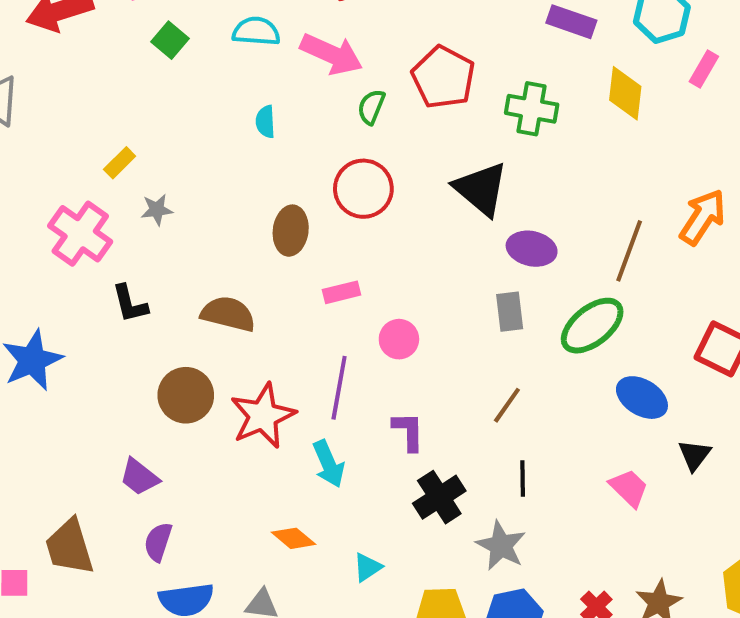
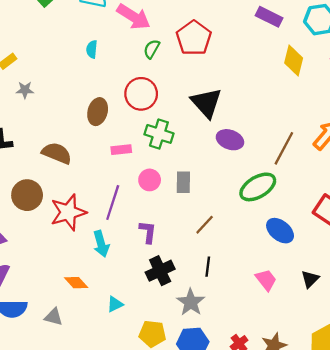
green cross: (532, 109) -> (159, 134), moved
gray rectangle: (510, 312) -> (183, 182), moved
black triangle: (694, 455) -> (310, 279), moved

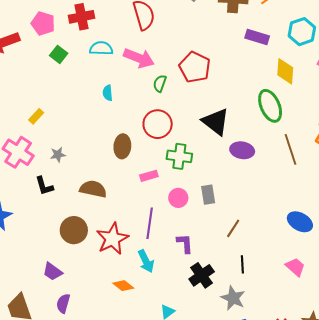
gray star: (25, 90) -> (58, 155), moved
brown line: (284, 148) -> (291, 149), turned -36
green ellipse: (258, 187) -> (270, 106), moved, turned -72
orange diamond: (76, 283) -> (123, 286), moved

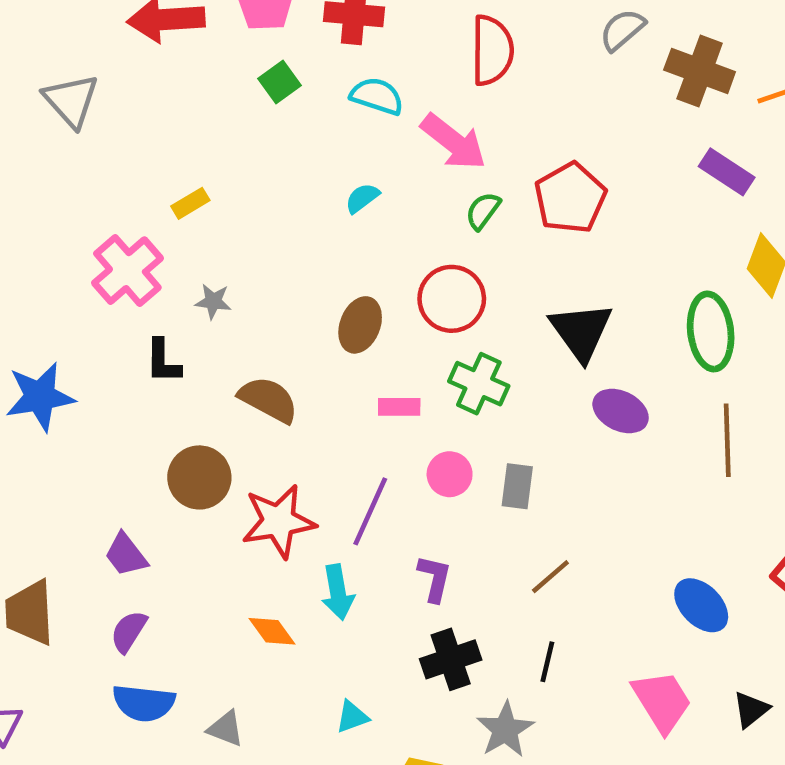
cyan semicircle: (108, 93) -> (362, 198), turned 42
pink trapezoid: (295, 267) -> (662, 701), size x1.4

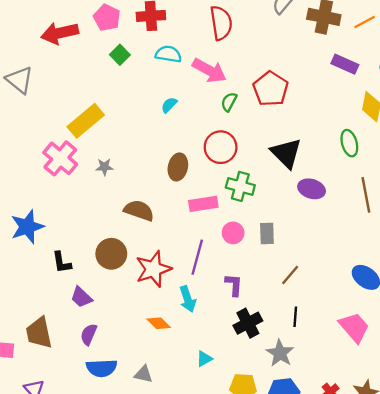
yellow rectangle: (190, 203) -> (86, 121), size x2.0
green ellipse: (711, 331) -> (349, 143), size x0.7
black L-shape: (163, 361) -> (62, 262), moved
pink rectangle: (399, 407) -> (203, 204), size x1.4

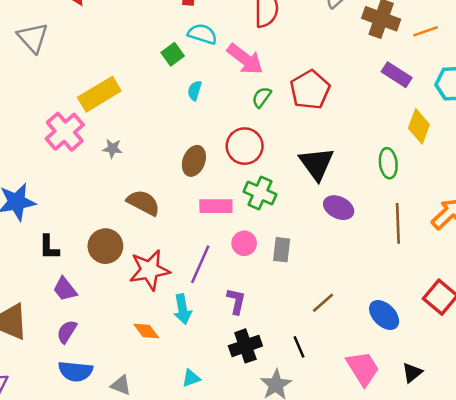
green square: (120, 55) -> (173, 54), moved
cyan semicircle: (169, 105) -> (195, 91), turned -36
brown line: (290, 275) -> (323, 303), moved
black line: (295, 317) -> (299, 347), turned -36

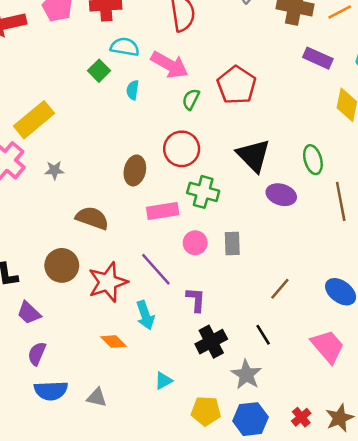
cyan semicircle: (195, 91) -> (133, 90), moved
green ellipse: (388, 163) -> (313, 160), moved
purple line: (200, 264) -> (156, 269), turned -57

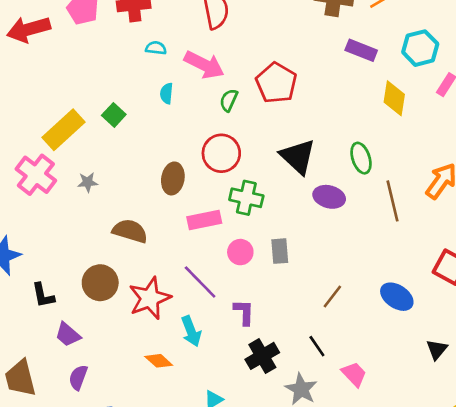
cyan semicircle: (125, 47) -> (156, 48), size x0.7
green square: (99, 71) -> (114, 115), moved
pink trapezoid: (328, 346) -> (354, 374), moved, size x0.7

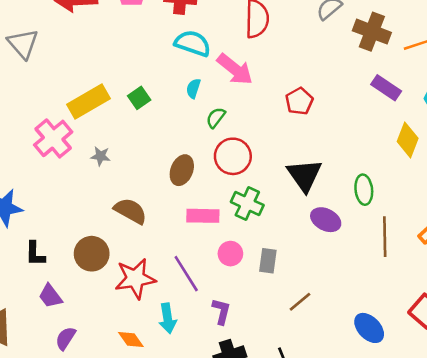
cyan semicircle: (156, 48) -> (193, 43), size x1.8
red pentagon: (276, 83) -> (299, 101), size x0.7
green semicircle: (229, 100) -> (216, 118), moved
brown line: (332, 297) -> (300, 302), moved
purple semicircle: (78, 377) -> (66, 338), moved

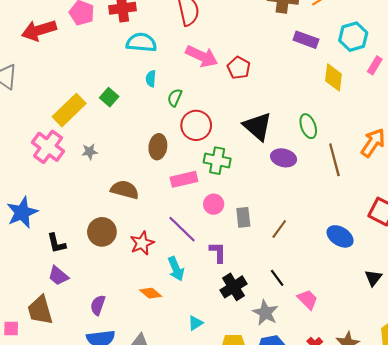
pink arrow: (235, 69) -> (202, 56), moved
gray rectangle: (268, 261) -> (243, 217), moved
red star: (135, 279) -> (142, 243), size x0.7
purple trapezoid: (50, 296) -> (58, 276), moved

